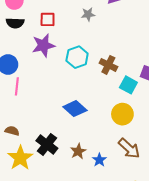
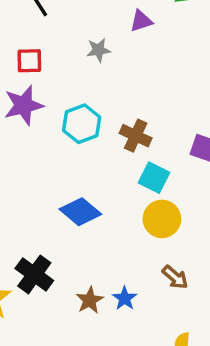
cyan square: (128, 85) -> (154, 178), moved
brown arrow: (129, 148) -> (175, 277), size x0.7
brown star: (78, 151) -> (90, 300), moved

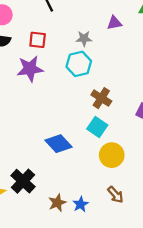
cyan hexagon: (82, 124) -> (79, 64), moved
cyan square: (154, 178) -> (97, 127), moved

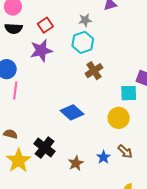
red square: (38, 40) -> (45, 25), turned -35
brown cross: (101, 98) -> (94, 71), moved, turned 30
cyan square: (97, 127) -> (129, 93), moved, turned -30
blue star: (81, 204) -> (103, 157), moved

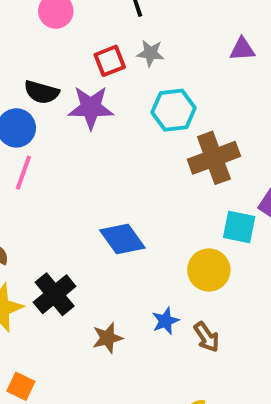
gray star: (85, 20) -> (150, 53), moved
black semicircle: (14, 29) -> (42, 92), moved
brown cross: (94, 71) -> (214, 158), moved, size x1.4
blue star: (103, 157) -> (165, 321), moved

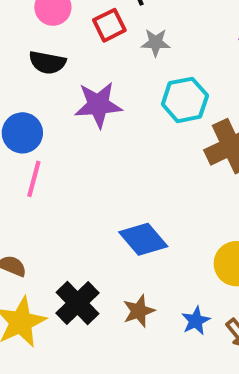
red square: (110, 61) -> (109, 25), moved
black semicircle: (42, 92) -> (47, 62), moved
brown star: (107, 338) -> (139, 311), moved

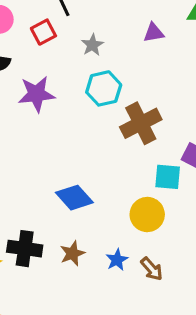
gray star: (156, 43) -> (92, 45), moved, turned -30
black cross: (78, 303) -> (25, 249), turned -36

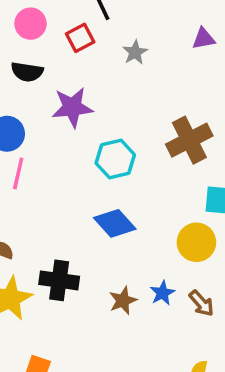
cyan hexagon: (104, 88) -> (115, 159), moved
brown star: (72, 253) -> (123, 301), moved

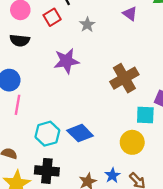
purple triangle: (204, 39) -> (130, 14), turned 49
purple star: (72, 107) -> (66, 61), moved
cyan hexagon: (115, 159) -> (47, 134), moved

